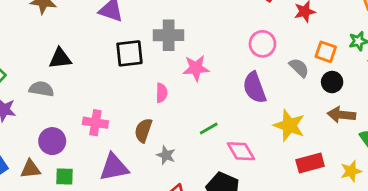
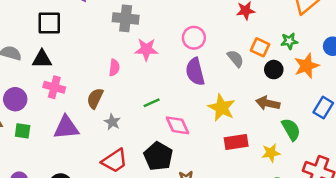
pink circle: (262, 44) -> (194, 38), moved
black square: (129, 53) -> (49, 23), moved
black triangle: (60, 58) -> (42, 59), moved
black circle: (332, 82) -> (274, 70), moved

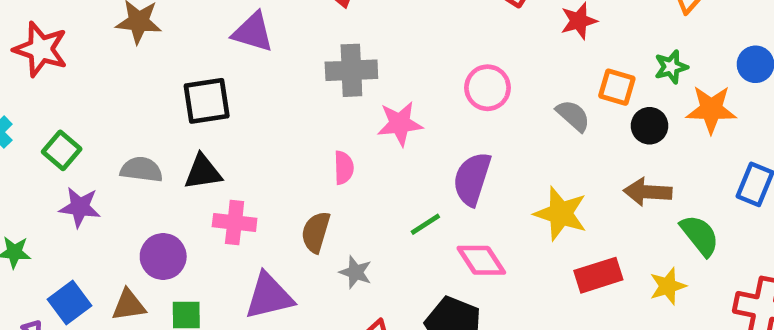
orange star: (307, 66) -> (711, 109), turned 30
purple semicircle: (195, 72) -> (472, 179), moved, turned 40

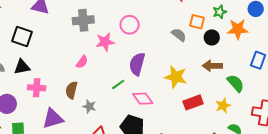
pink circle: (488, 88) -> (130, 25), moved
black square: (207, 101) -> (22, 36), turned 30
pink semicircle: (344, 168) -> (82, 62), turned 40

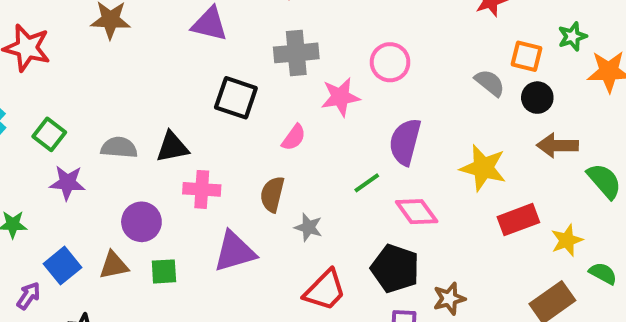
black square: (22, 36) -> (236, 98), moved
black circle: (212, 37) -> (537, 98), moved
yellow star: (223, 106) -> (567, 240), moved

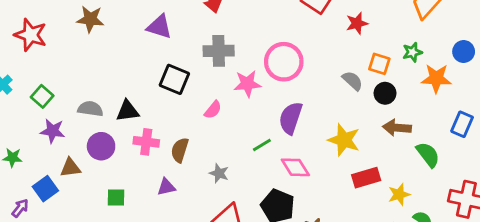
pink circle: (390, 62) -> (284, 62), size x1.4
brown semicircle: (272, 194) -> (180, 150), moved
purple circle: (141, 222) -> (101, 146), moved
purple triangle: (235, 252) -> (166, 187), size x0.6
brown triangle: (114, 265) -> (70, 168), moved

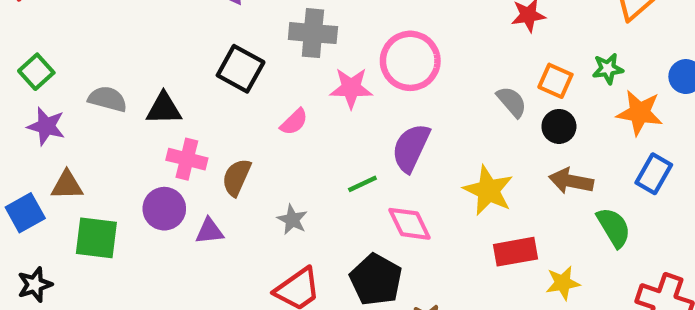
blue rectangle: (462, 124) -> (654, 174), moved
purple circle: (101, 146) -> (164, 209), moved
green square: (116, 197) -> (96, 238), moved, size x1.5

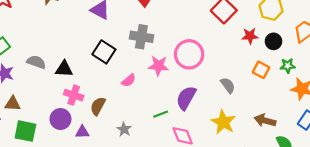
gray semicircle: (512, 102) -> (228, 85), moved
black circle: (559, 126) -> (273, 41), moved

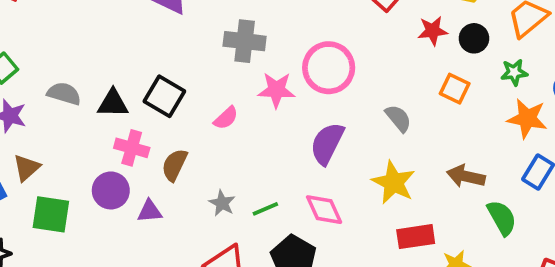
black square: (104, 52) -> (164, 96), moved
green star: (288, 66) -> (514, 72), moved
brown triangle: (13, 104) -> (27, 168), turned -42
green line: (161, 114) -> (265, 209), moved

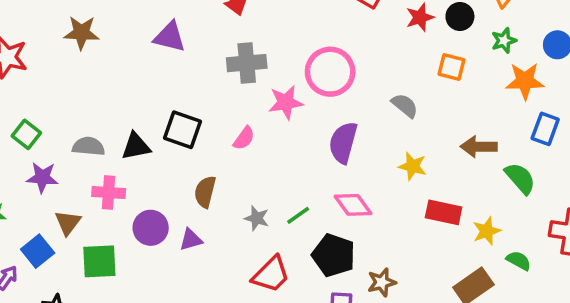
pink cross: (132, 148) -> (109, 192), moved
yellow star: (394, 182) -> (413, 166), size x0.7
red rectangle: (416, 237) -> (444, 212), turned 32

